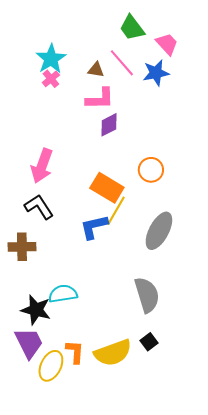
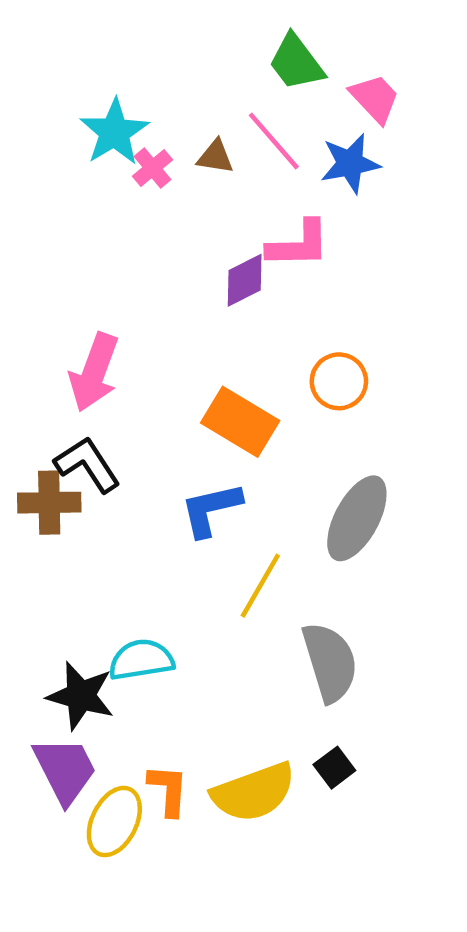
pink cross: (51, 79) -> (153, 168), moved
pink L-shape: (100, 99) -> (298, 244), moved
yellow line: (116, 211) -> (260, 586), moved
brown cross: (22, 247) -> (49, 503), moved

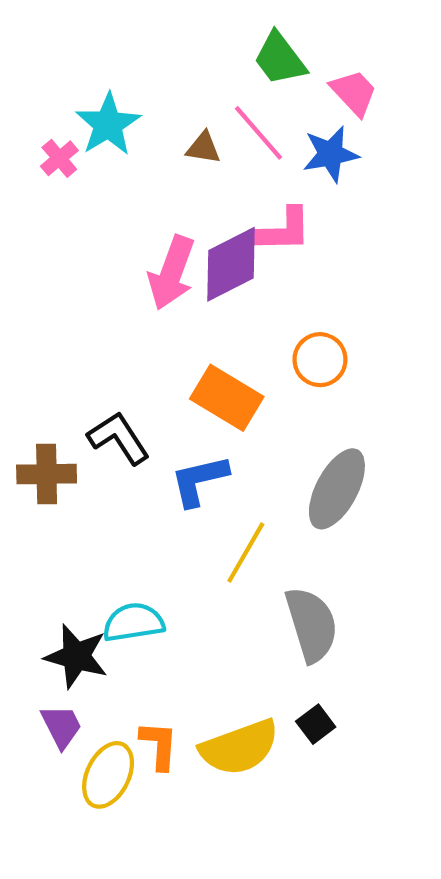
pink cross: (153, 168) -> (59, 158), moved
purple diamond: (245, 280) -> (231, 264), size x1.5
pink arrow: (94, 372) -> (172, 273), moved
black L-shape: (87, 464) -> (119, 438), moved
purple trapezoid: (65, 770) -> (61, 726), size x0.7

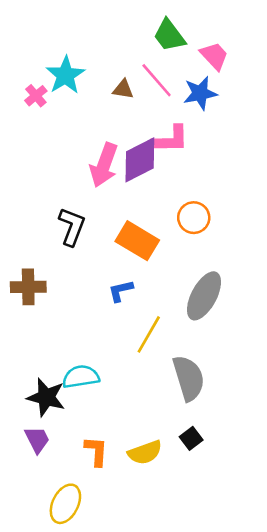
black L-shape: (119, 438) -> (72, 227), moved, turned 54
blue L-shape: (199, 480) -> (121, 291), size x0.7
yellow semicircle: (239, 747) -> (145, 452), size x0.7
yellow ellipse: (108, 775) -> (65, 504), moved

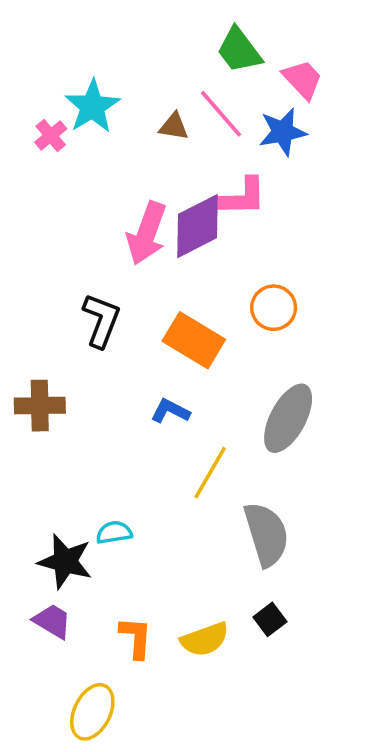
blue L-shape: (121, 291) -> (170, 411), turned 40
cyan semicircle: (81, 377) -> (114, 532), size x0.7
purple trapezoid: (37, 440) -> (52, 621), turned -32

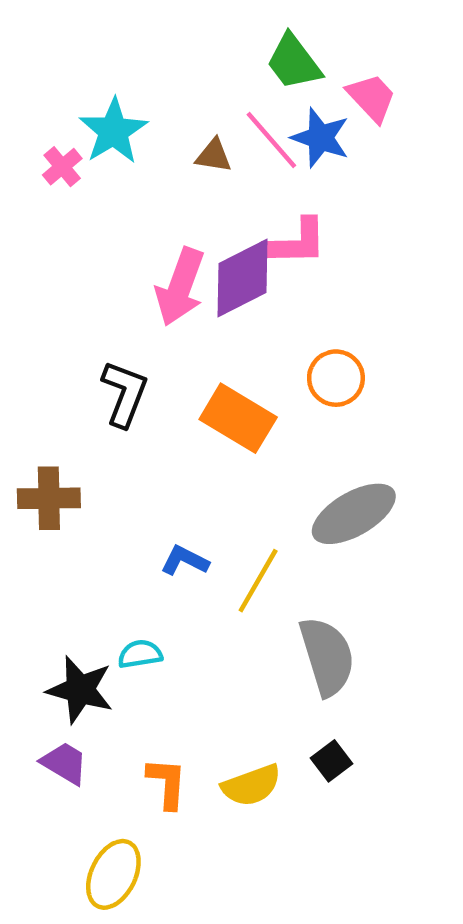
blue star: (283, 132) -> (320, 138), moved, turned 30
blue L-shape: (170, 411) -> (185, 561), moved
gray ellipse: (288, 418) -> (354, 514), turned 32

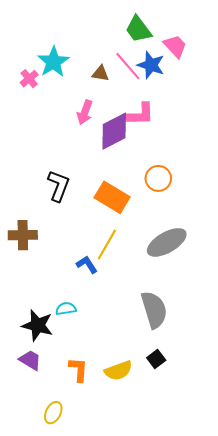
pink arrow: (180, 287) -> (85, 112), moved, size x0.7
blue L-shape: (185, 561) -> (87, 265), turned 30
yellow line: (258, 581) -> (107, 245), moved
yellow ellipse: (113, 874) -> (53, 413), size x0.7

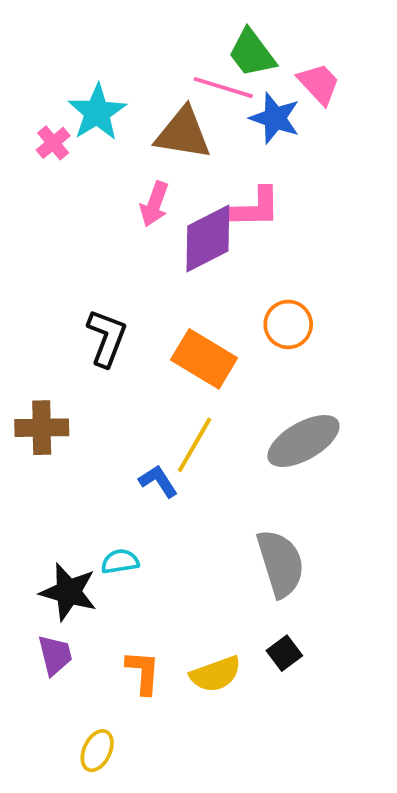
pink line: (128, 66) -> (223, 88), moved, turned -32
brown triangle: (101, 73) -> (183, 133), size x1.8
purple trapezoid: (30, 360) -> (55, 655), turned 45

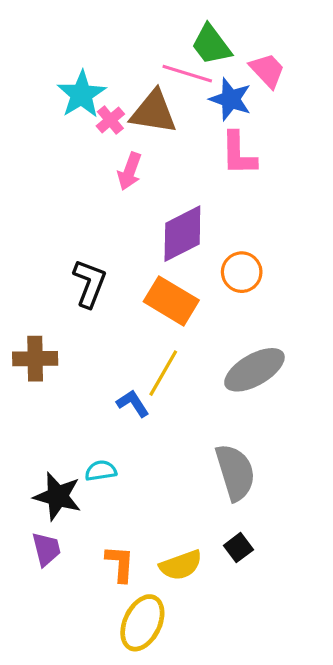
pink cross: (53, 143) -> (110, 120), moved
pink L-shape: (254, 208) -> (238, 154), moved, turned 90
purple diamond: (208, 238) -> (182, 234), moved
yellow ellipse: (97, 751) -> (142, 623), moved, size x1.6

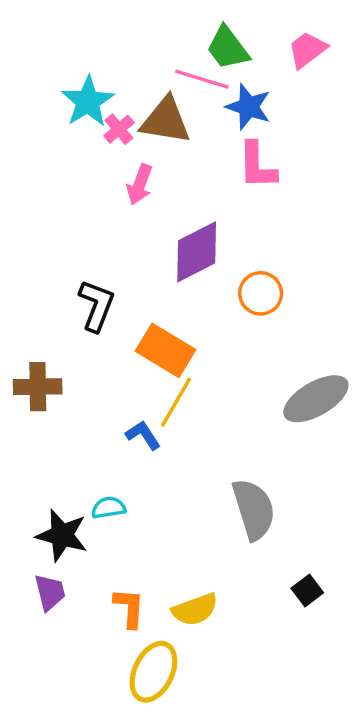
pink trapezoid: (267, 70) -> (307, 50), moved, turned -84
orange rectangle: (171, 301) -> (166, 350), moved
gray ellipse: (254, 370) -> (316, 399), moved
black square: (238, 548) -> (307, 591), moved

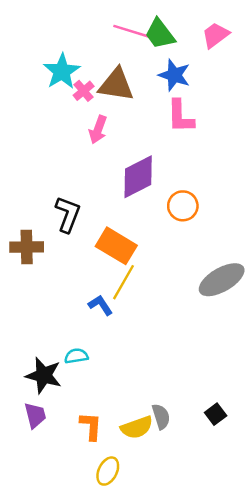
pink line: (202, 79) -> (132, 31), moved
brown cross: (38, 387) -> (27, 247), moved
gray semicircle: (254, 509) -> (161, 417), moved, size x0.6
yellow ellipse: (153, 672) -> (108, 471), size x0.7

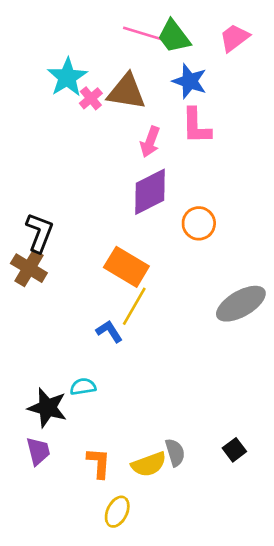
pink arrow: (98, 130) -> (150, 142), moved
black L-shape: (68, 214) -> (40, 233), moved
brown cross: (27, 247) -> (29, 268), turned 32

